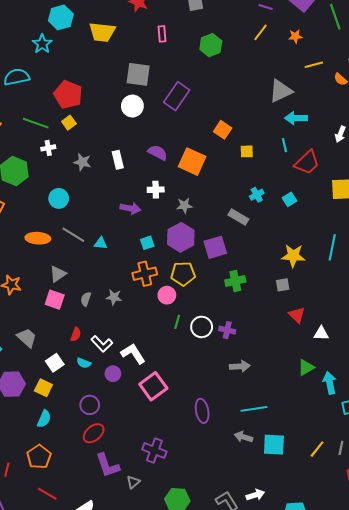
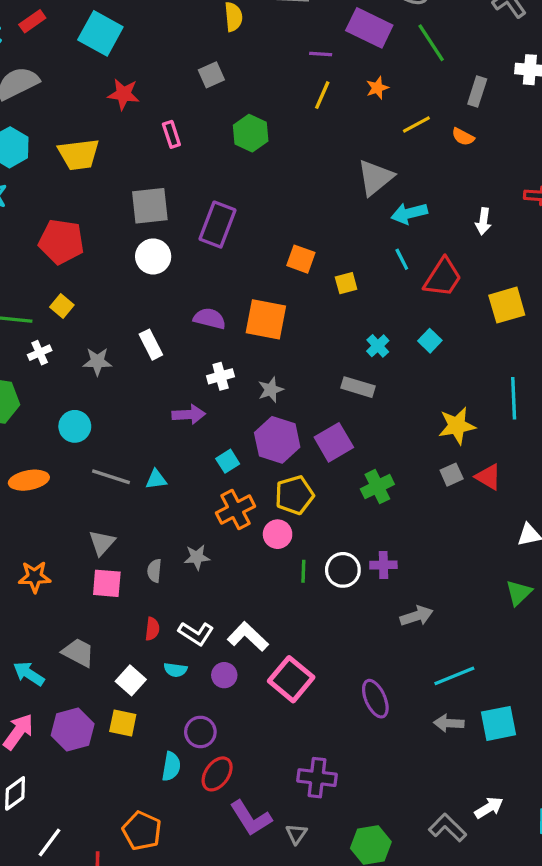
red pentagon: (68, 95) -> (61, 242), moved
orange ellipse: (38, 238) -> (29, 480), moved
red triangle: (297, 315) -> (488, 477), moved
cyan semicircle: (44, 419) -> (171, 766), moved

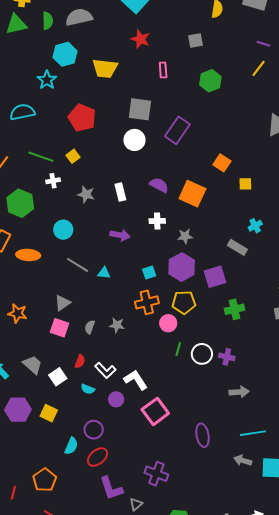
purple arrow: (189, 415) -> (120, 235), moved
white square: (131, 680) -> (58, 377), moved

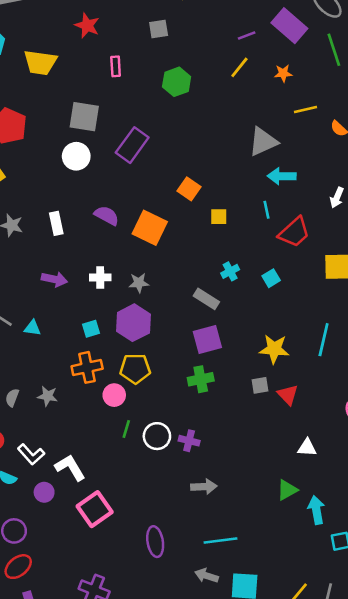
purple line: (263, 44) -> (247, 36), turned -40
white cross: (157, 221) -> (100, 277), moved
purple square: (215, 277) -> (207, 339), moved

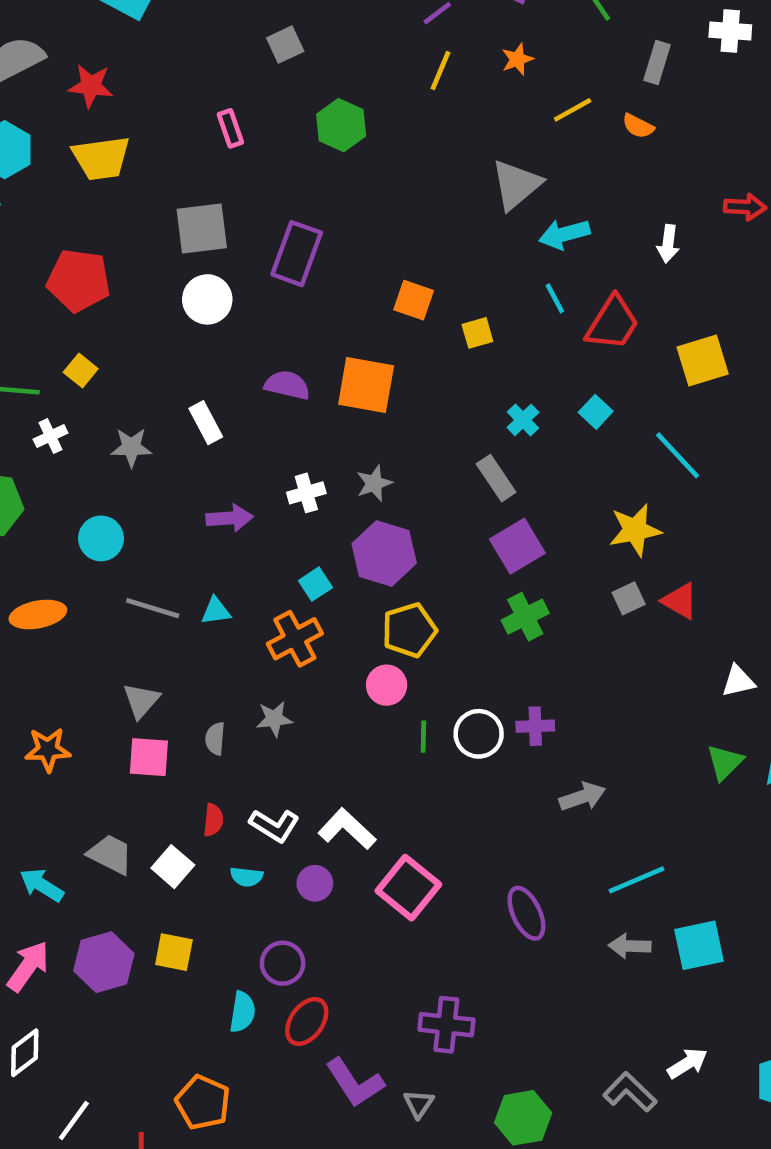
red star: (87, 26) -> (91, 86), moved
gray rectangle: (206, 299) -> (496, 478), turned 40
cyan line: (324, 340) -> (678, 455), moved, turned -40
orange cross: (87, 367) -> (295, 639), moved

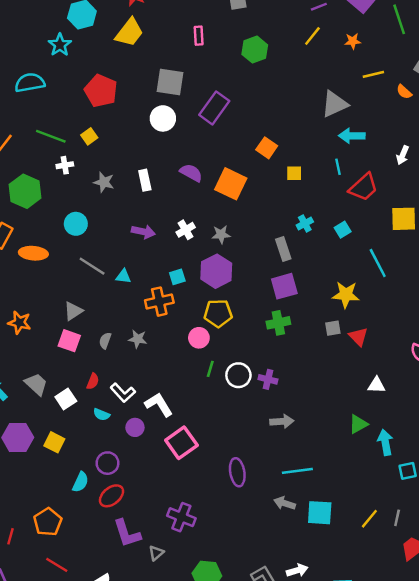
yellow trapezoid: (101, 158) -> (129, 32), turned -60
white cross: (306, 493) -> (186, 230), turned -30

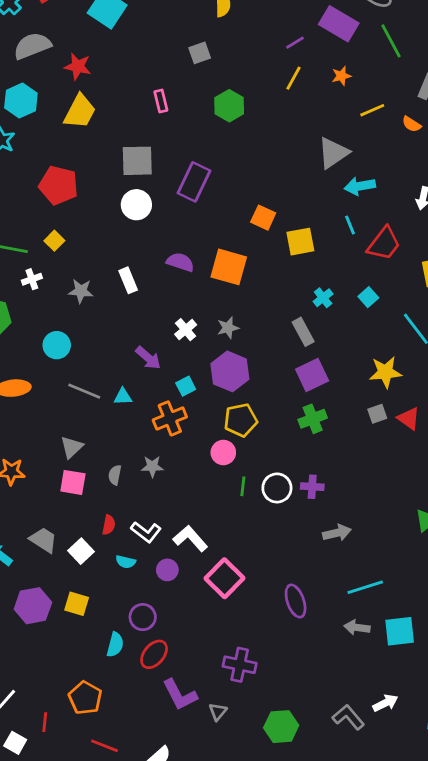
yellow square: (294, 173) -> (300, 242), size x1.5
purple arrow: (143, 232) -> (148, 358), moved, turned 40

